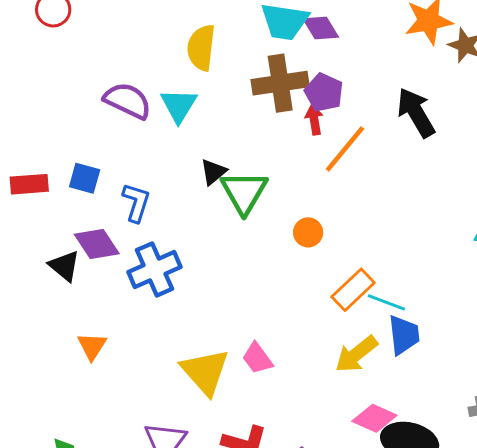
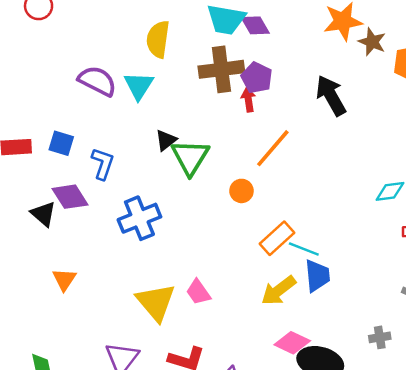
orange line: (345, 149) -> (273, 148), moved
blue cross: (154, 269) -> (139, 218), moved

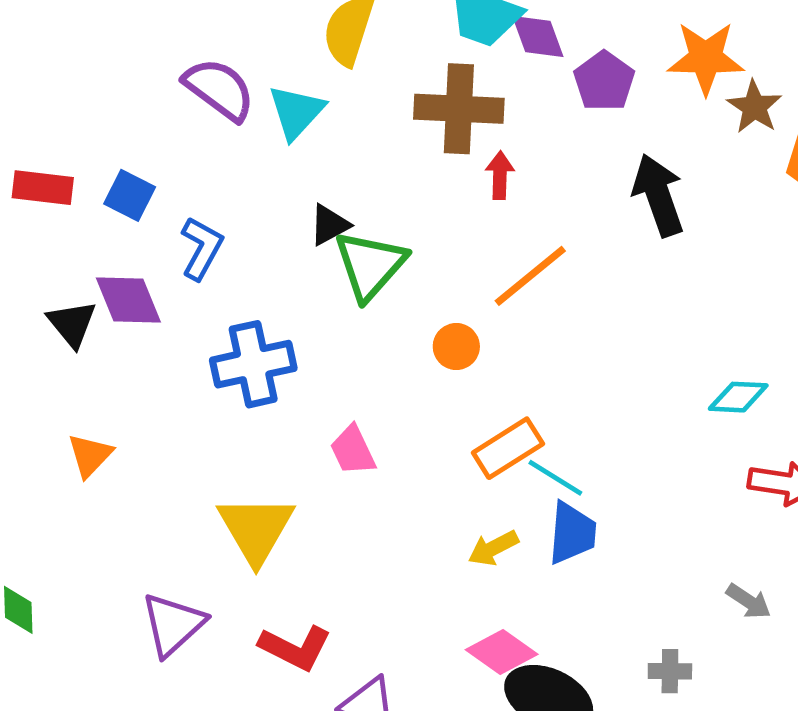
purple pentagon: (257, 78) -> (604, 81), moved
yellow arrow: (279, 290) -> (493, 548), size x0.7
pink trapezoid: (198, 292) -> (353, 450), moved

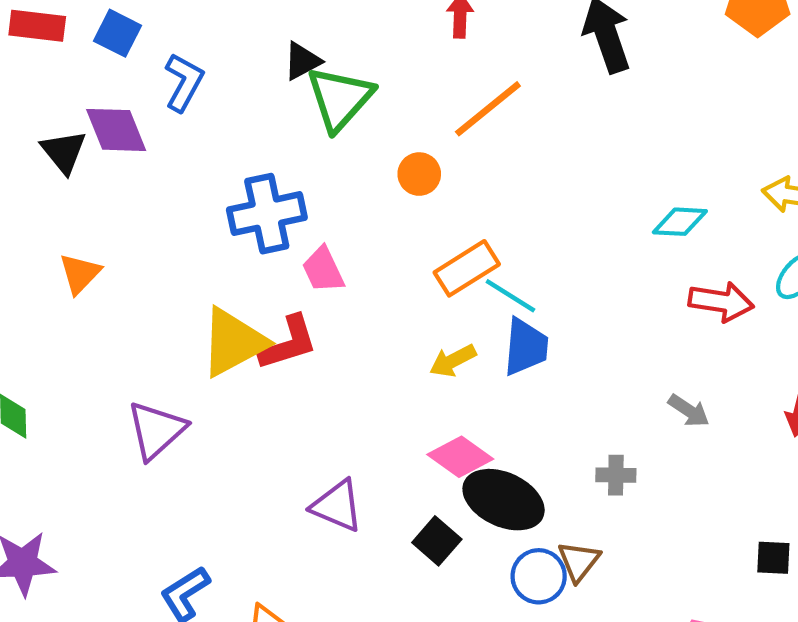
blue cross: (253, 364) -> (267, 214), moved
yellow triangle: (256, 529) -> (233, 342), turned 32
red L-shape: (295, 648) -> (288, 343), moved, turned -44

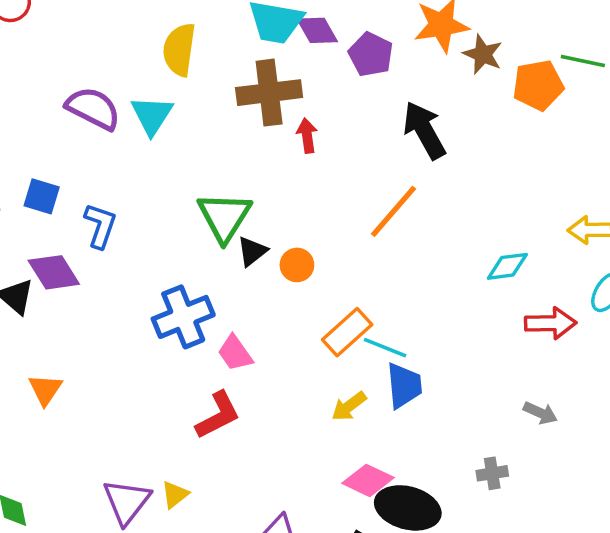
black triangle: (302, 61) -> (252, 251), moved
orange line: (488, 109) -> (393, 211), moved
yellow triangle: (233, 342) -> (175, 495), moved, size x0.5

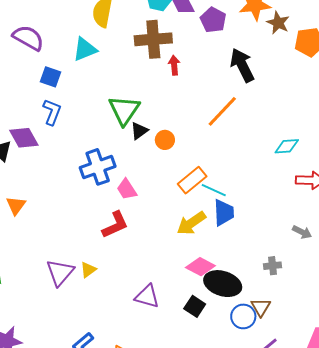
purple semicircle: (93, 108) -> (28, 38), moved
cyan triangle: (152, 115) -> (85, 49), turned 32
blue square: (42, 196) -> (51, 77), moved
yellow arrow: (349, 406) -> (191, 223), size x1.4

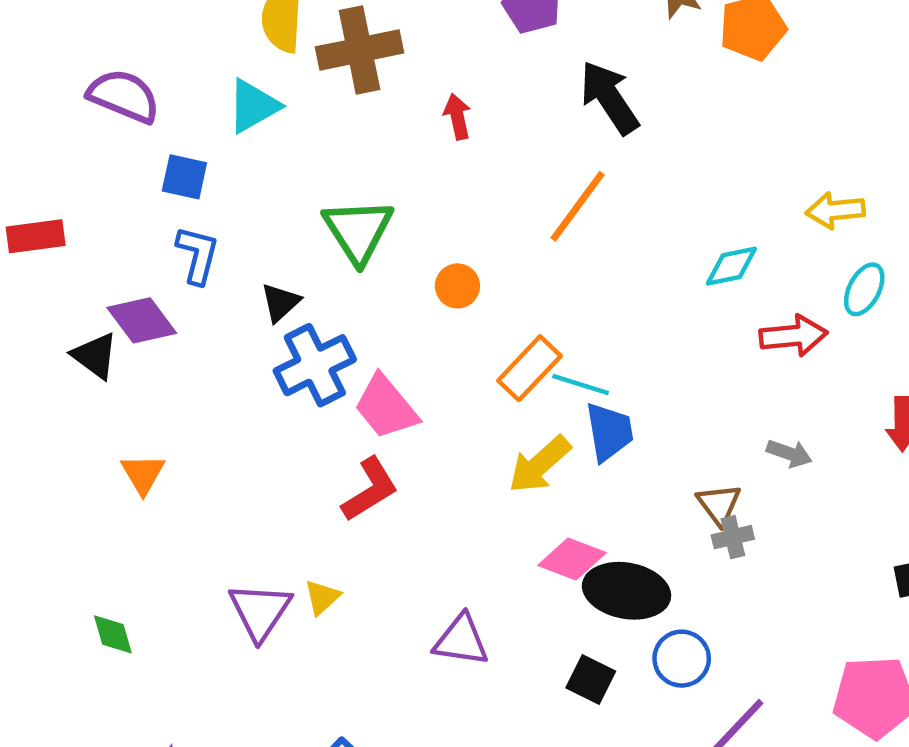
brown cross: (153, 39) -> (359, 50), moved
black triangle: (139, 131) -> (280, 302), moved
pink trapezoid: (127, 189) -> (386, 407), size x1.4
black square: (195, 306) -> (591, 679), moved
brown triangle: (261, 307) -> (719, 504), moved

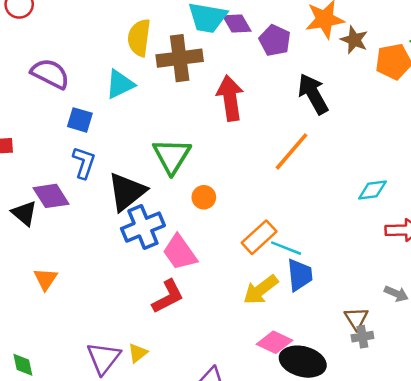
red arrow: (457, 117) -> (230, 98), size x1.8
orange circle: (457, 286) -> (204, 197), moved
black triangle: (280, 302) -> (127, 192), size x1.8

